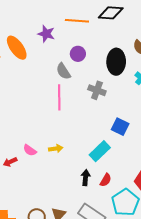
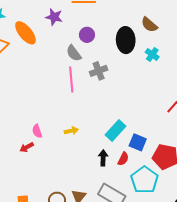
gray cross: (97, 90) -> (99, 71), moved, turned -36
blue square: (120, 127) -> (138, 142), moved
pink semicircle: (30, 150) -> (37, 131), moved, turned 40

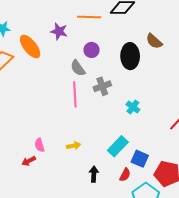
cyan cross: (152, 55) -> (133, 107), moved
black arrow: (103, 158) -> (94, 174), moved

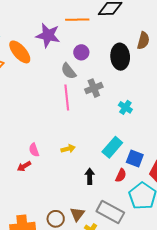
purple star: (59, 31) -> (48, 35), size x1.4
brown semicircle: (154, 41) -> (143, 41), turned -114

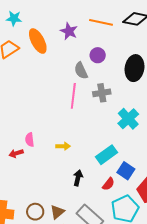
purple star: (48, 35) -> (69, 31), size x0.7
cyan cross: (125, 107) -> (128, 119), size x1.5

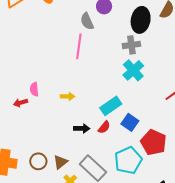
gray cross: (102, 93) -> (131, 45), moved
black arrow: (78, 178) -> (82, 128), turned 77
red semicircle: (108, 184) -> (104, 127), moved

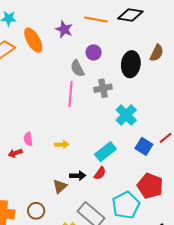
gray cross: (131, 45) -> (103, 88), moved
blue square: (130, 122) -> (144, 146), moved
brown triangle: (60, 162) -> (60, 186), moved

